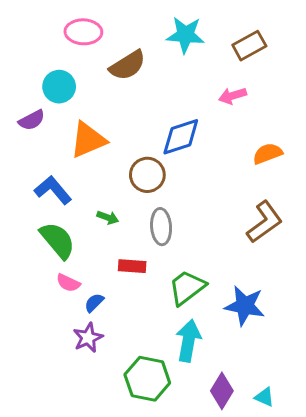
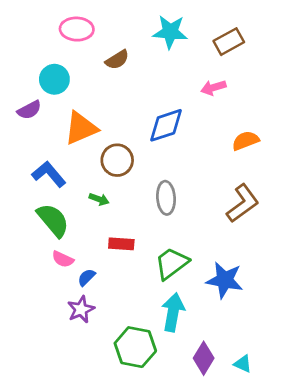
brown semicircle: (128, 65) -> (117, 60), size x0.7
brown circle: (147, 175) -> (117, 160), moved
gray ellipse: (161, 227) -> (166, 198), moved

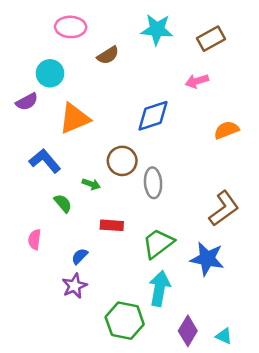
brown circle: (117, 160) -> (122, 161), moved
brown L-shape: (243, 203) -> (224, 209), moved
green semicircle: (53, 220) -> (63, 203), moved, size x0.6
pink semicircle: (63, 259) -> (35, 239), moved, turned 72

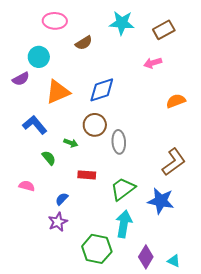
blue diamond: (153, 116) -> (102, 90), moved
pink semicircle: (35, 239) -> (27, 186), turned 98

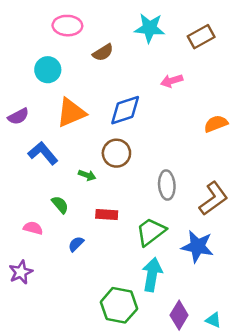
pink arrow: (153, 63) -> (172, 81), moved
purple semicircle: (21, 79) -> (18, 116), moved
gray ellipse: (119, 142) -> (167, 185), moved
green semicircle: (49, 158) -> (60, 205), moved
purple star: (58, 222) -> (21, 272), moved

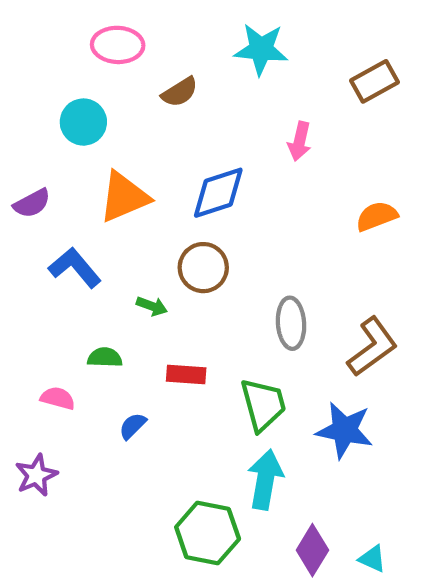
brown rectangle: (201, 37) -> (375, 81), moved
pink arrow: (172, 81) -> (300, 141), turned -60
green semicircle: (60, 205) -> (105, 357), turned -48
green trapezoid: (151, 232) -> (263, 405), turned 112

